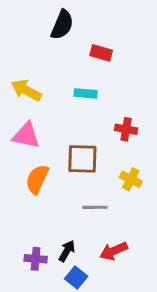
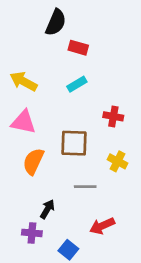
red rectangle: (101, 53) -> (78, 48), moved
cyan rectangle: (86, 93) -> (77, 84), turned -36
black arrow: (67, 251) -> (47, 209), moved

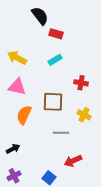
black semicircle: (56, 22) -> (40, 16), turned -60
black arrow: (47, 209) -> (13, 149), moved, turned 32
purple cross: (32, 233) -> (14, 176), moved, turned -32

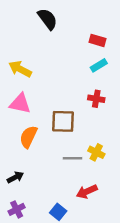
red rectangle: (56, 34) -> (97, 40), moved
cyan rectangle: (55, 60) -> (99, 65), moved
yellow cross: (84, 115) -> (96, 152), moved

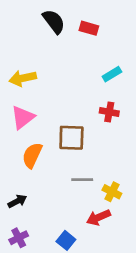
red rectangle: (97, 40) -> (89, 28), moved
yellow arrow: (20, 69) -> (23, 78), turned -40
pink triangle: (20, 104) -> (23, 117), turned -50
yellow cross: (96, 152) -> (112, 192), moved

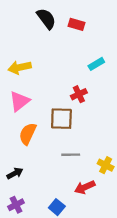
red cross: (109, 112) -> (79, 94), moved, turned -35
yellow cross: (112, 192) -> (106, 165), moved

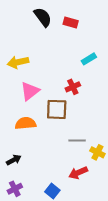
pink triangle: (20, 101) -> (30, 91), moved
orange semicircle: (28, 134) -> (26, 123), turned 60
gray line: (71, 155) -> (77, 141), moved

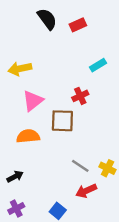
red rectangle: (71, 22) -> (78, 25), turned -40
gray line: (77, 141) -> (80, 166), moved, turned 35

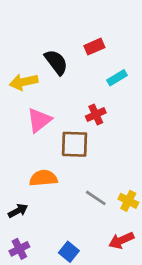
black semicircle: (47, 19) -> (56, 62), moved
red rectangle: (78, 25) -> (94, 47), moved
orange semicircle: (28, 136) -> (43, 178), moved
red arrow: (86, 191) -> (121, 240), moved

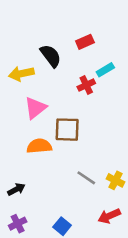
red cross: (96, 115) -> (86, 85), moved
orange semicircle: (43, 178) -> (39, 146), moved

